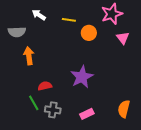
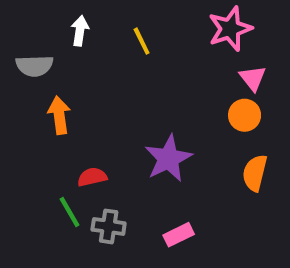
white arrow: (39, 15) -> (80, 31), turned 64
yellow line: (69, 20) -> (142, 41), turned 56
orange circle: (89, 33) -> (245, 115), moved
orange semicircle: (124, 109) -> (255, 173), moved

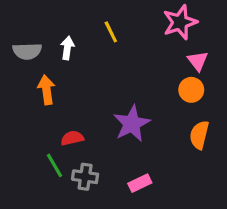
white arrow: (80, 31) -> (67, 48), moved

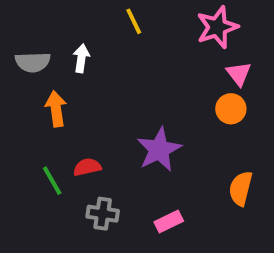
yellow line: (111, 32) -> (134, 21), moved
orange semicircle: (199, 135) -> (241, 188), moved
green line: (55, 165) -> (52, 181), moved

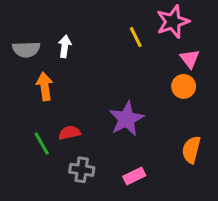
yellow line: (134, 21) -> (136, 37), moved

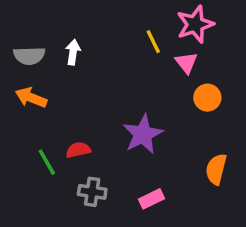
pink triangle: (190, 59) -> (186, 63), moved
orange arrow: (45, 86) -> (31, 98), moved, turned -60

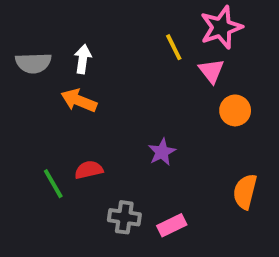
orange arrow: (31, 98) -> (79, 101), moved
purple star: (143, 134) -> (162, 152), size x0.6
gray cross: (92, 192) -> (124, 217), moved

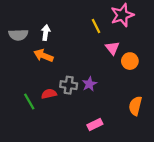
pink triangle: (211, 71) -> (112, 48), moved
gray cross: (124, 217) -> (69, 85), moved

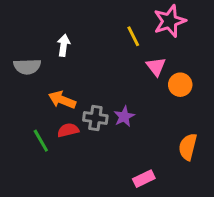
gray semicircle: (18, 35) -> (27, 67), moved
orange arrow: (43, 56) -> (62, 100), moved
pink rectangle: (95, 124) -> (144, 179), moved

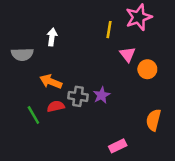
yellow line: (133, 36) -> (109, 30), turned 35

